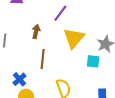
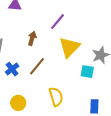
brown line: (43, 59) -> (37, 66), turned 30
blue cross: (19, 79) -> (12, 69), moved

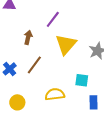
cyan square: (87, 72) -> (82, 80), moved
yellow semicircle: (56, 97) -> (55, 94), turned -78

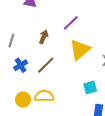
cyan square: (82, 80) -> (90, 87), turned -32
yellow semicircle: (55, 94) -> (44, 96), moved

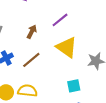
yellow triangle: (80, 50) -> (67, 47), turned -50

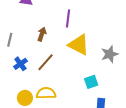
purple line: (60, 20) -> (68, 19), turned -36

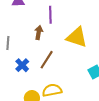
purple line: (68, 19) -> (50, 15), moved

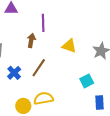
yellow triangle: (77, 37) -> (69, 46), size x0.7

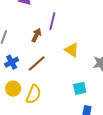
yellow semicircle: (43, 98) -> (34, 94), turned 108
yellow circle: (23, 106) -> (13, 89), moved

